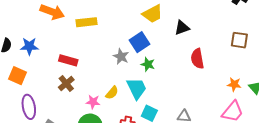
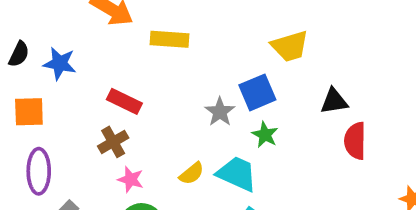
black triangle: (182, 28) -> (334, 101), moved
orange square: (18, 76) -> (29, 112), turned -36
cyan trapezoid: (137, 88) -> (237, 174), turned -50
pink star: (93, 102) -> (131, 179), moved

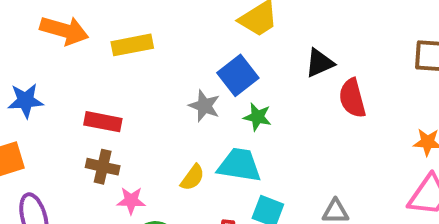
brown cross: (113, 142) -> (103, 167), turned -32

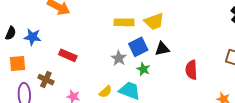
yellow rectangle: (132, 45) -> (124, 22), moved
black triangle: (320, 63) -> (162, 49), moved
brown cross: (103, 167) -> (46, 80), moved

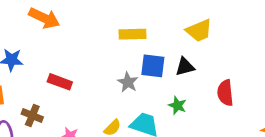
yellow trapezoid: (154, 21) -> (199, 31), moved
blue square: (138, 47) -> (153, 66), turned 36
green star: (143, 69) -> (177, 106), moved

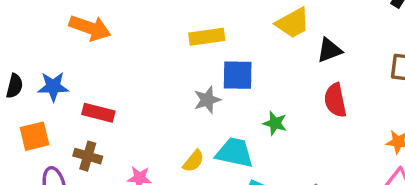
black triangle: (185, 67) -> (329, 50), moved
red rectangle: (60, 82) -> (98, 113), moved
gray star: (128, 82) -> (207, 100), turned 30

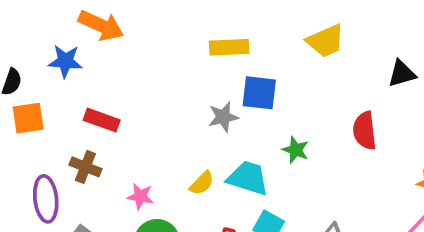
black triangle: (329, 50) -> (402, 74), moved
blue star: (53, 87) -> (65, 61), moved
orange square: (34, 136) -> (28, 118), moved

